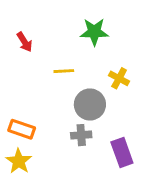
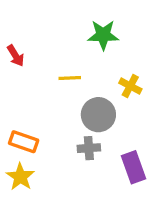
red arrow: (24, 42) -> (16, 56), moved

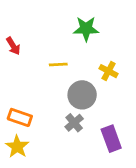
gray cross: (89, 148) -> (74, 123), turned -36

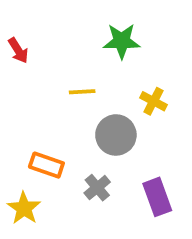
red arrow: (13, 46) -> (18, 50), moved
orange rectangle: (20, 117) -> (46, 165), moved
gray cross: (74, 123) -> (97, 188), moved

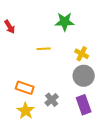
gray circle: (116, 135) -> (84, 76), moved
yellow star: (24, 208) -> (26, 111), moved

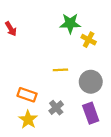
yellow line: (44, 49) -> (60, 70), moved
yellow cross: (82, 54) -> (89, 40), moved

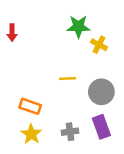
red arrow: (11, 29) -> (12, 33), turned 32
gray cross: (56, 108) -> (70, 132), moved, turned 32

